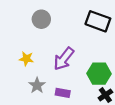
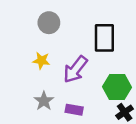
black rectangle: (98, 21) -> (104, 38), moved, turned 70
yellow star: (26, 59) -> (41, 61), moved

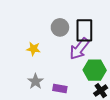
gray circle: (49, 23) -> (60, 27), moved
purple arrow: (75, 69) -> (79, 49), moved

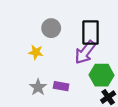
gray circle: (60, 27) -> (51, 28), moved
purple rectangle: (60, 89) -> (61, 86), moved

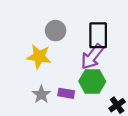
yellow star: (36, 52) -> (39, 57), size x1.5
green hexagon: (102, 75) -> (92, 81), moved

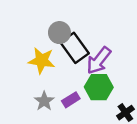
black rectangle: (98, 35) -> (75, 48), moved, turned -36
purple rectangle: (66, 93) -> (71, 100), turned -42

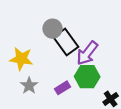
yellow star: (42, 61) -> (21, 59), moved
gray star: (44, 101) -> (29, 86), moved

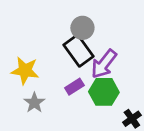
gray circle: (53, 29) -> (82, 28), moved
purple rectangle: (63, 88) -> (74, 87), moved

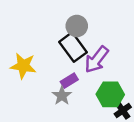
green hexagon: (104, 92) -> (110, 94), moved
gray star: (34, 103) -> (62, 96), moved

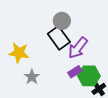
purple rectangle: (69, 81) -> (75, 72), moved
gray star: (62, 96) -> (32, 77), moved

